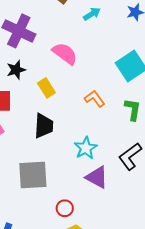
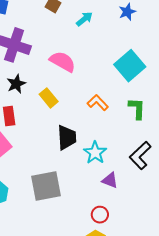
black trapezoid: (44, 126) -> (67, 137), moved
purple triangle: (97, 177) -> (110, 180), size x0.7
red circle: (65, 208) -> (100, 215), moved

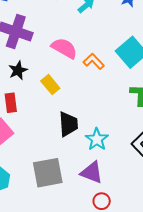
orange L-shape: (98, 103) -> (94, 61), moved
purple triangle: (110, 180) -> (92, 172), moved, size x1.4

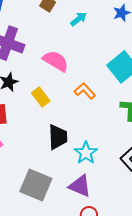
orange L-shape: (94, 61) -> (85, 91), moved
gray square: (48, 173) -> (36, 185), turned 32

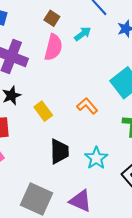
pink semicircle: (56, 61) -> (53, 47), moved, turned 72
cyan star: (86, 153) -> (96, 158), moved

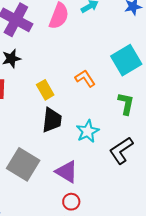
yellow rectangle: (43, 111) -> (45, 90), moved

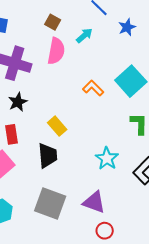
orange L-shape: (85, 78) -> (93, 88), moved
black trapezoid: (52, 120) -> (48, 156), moved

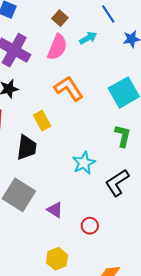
orange L-shape: (93, 88) -> (69, 88), moved, size x1.4
purple triangle: (94, 202) -> (55, 210), moved, size x0.7
red circle: (105, 231) -> (90, 226), moved

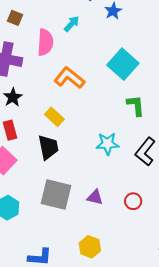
brown square: (60, 18) -> (15, 18), moved
cyan star: (84, 163) -> (107, 144), turned -30
yellow hexagon: (57, 259) -> (90, 247), moved

